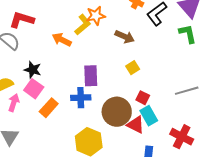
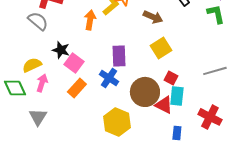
orange arrow: (62, 40) -> (90, 20), turned 72
yellow square: (133, 68) -> (161, 48), size x1.5
pink square: (34, 89) -> (74, 63), moved
blue cross: (81, 98) -> (109, 78), turned 36
cyan rectangle: (149, 116) -> (177, 96), turned 36

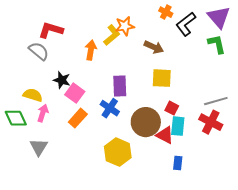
yellow square: (161, 48) -> (162, 78), turned 35
yellow semicircle: (32, 65) -> (33, 95), turned 42
red cross: (210, 117) -> (211, 122), moved

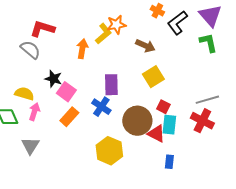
yellow square: (162, 78) -> (153, 77), turned -35

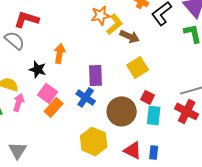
yellow L-shape: (103, 34) -> (115, 24), moved
orange arrow: (82, 49) -> (60, 53), moved
pink square: (66, 92) -> (48, 93), moved
red triangle: (156, 134) -> (133, 150), moved
gray triangle: (30, 146) -> (18, 150), moved

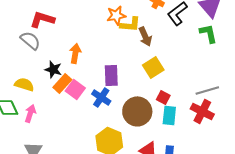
yellow L-shape: (115, 24) -> (130, 24), turned 45
brown arrow: (130, 36) -> (145, 36), turned 42
pink square: (48, 93) -> (75, 89), moved
pink arrow: (19, 102) -> (30, 113), moved
orange rectangle: (54, 107) -> (62, 83), moved

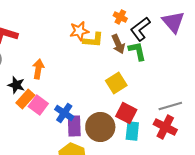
green L-shape: (208, 33) -> (137, 51), moved
brown arrow: (145, 36) -> (118, 44), moved
purple rectangle: (111, 75) -> (74, 126), moved
red square: (163, 97) -> (126, 113), size x1.5

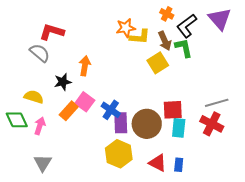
yellow square: (116, 83) -> (158, 63), moved
black star: (16, 85) -> (63, 82), turned -30
orange rectangle: (25, 99) -> (69, 111), moved
red square: (126, 113) -> (173, 110), turned -30

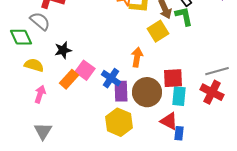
orange arrow: (85, 66) -> (137, 57), moved
green diamond: (17, 120) -> (21, 37), moved
red triangle: (158, 163) -> (169, 121), moved

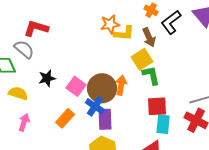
green L-shape: (184, 16) -> (151, 75), moved
pink square: (85, 70) -> (76, 86), moved
orange rectangle: (69, 79) -> (65, 118), moved
brown circle: (147, 92) -> (102, 88), moved

